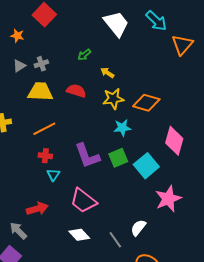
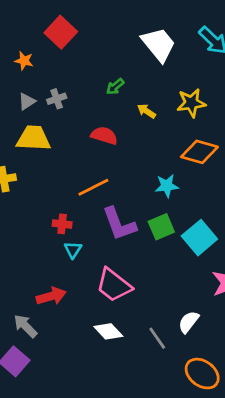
yellow trapezoid: (40, 92) -> (34, 138), moved
yellow star: (113, 99) -> (191, 103), moved
orange line: (44, 129) -> (93, 187), moved

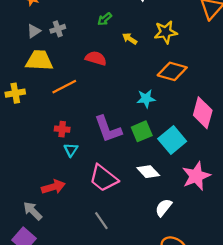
orange line: (93, 187) -> (64, 87), moved
white diamond: (108, 331) -> (148, 172), moved
gray line: (157, 338) -> (101, 221), moved

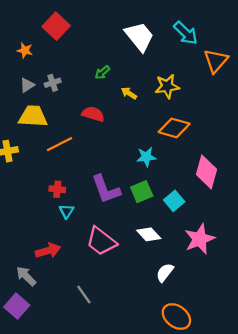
cyan square: (172, 140) -> (174, 201), size x0.7
gray line: (101, 221) -> (84, 295), moved

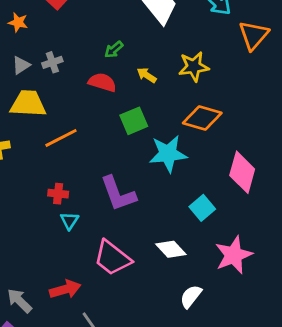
red semicircle: (93, 114) -> (102, 82), moved
cyan star: (146, 157) -> (168, 154), size x1.5
green square: (142, 192) -> (134, 121), moved
red arrow: (48, 251) -> (65, 289), moved

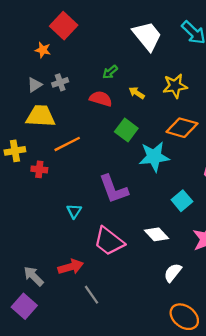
orange star: (18, 22) -> (43, 50), moved
green square: (134, 121) -> (126, 130), turned -30
red cross: (58, 194) -> (39, 169), moved

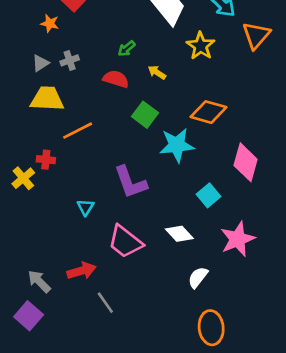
yellow star: (175, 86) -> (201, 46), moved, turned -30
yellow cross: (15, 151) -> (23, 178), moved, turned -30
orange ellipse: (184, 317) -> (211, 328), turned 48

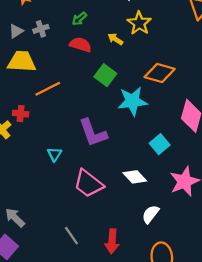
yellow star: (201, 46) -> (139, 23), moved
green arrow: (126, 49) -> (79, 19), moved
red arrow: (82, 271) -> (112, 241), moved, turned 110

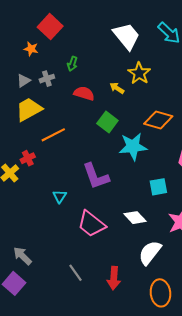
green arrow: (79, 19) -> (72, 64), moved, turned -32
yellow trapezoid: (22, 62) -> (29, 109), turned -32
red cross: (21, 114) -> (28, 158), turned -32
cyan square: (160, 144) -> (158, 187), turned 30
white semicircle: (151, 214) -> (150, 253), size x1.4

